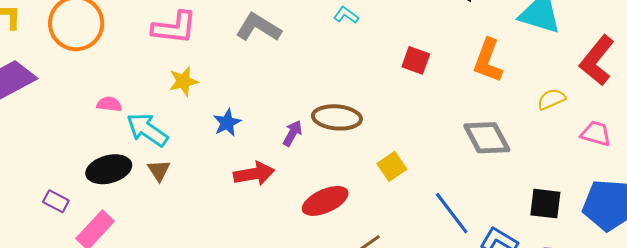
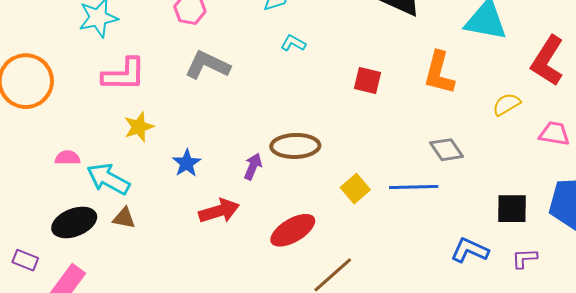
gray diamond: (487, 138) -> (447, 150), size x0.7
brown triangle: (159, 170) -> (124, 218), turned -40
blue line: (452, 213) -> (414, 187), moved, turned -48

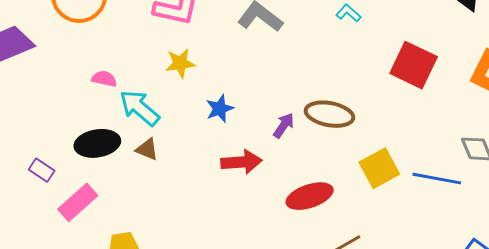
red square: (367, 81) -> (414, 65), size x1.6
yellow square: (355, 189) -> (379, 168), size x1.4

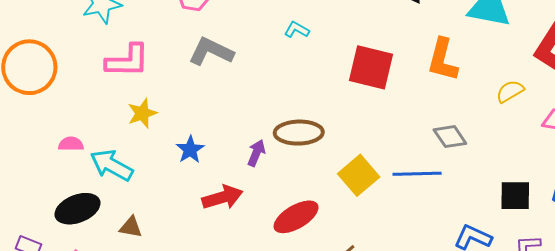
brown triangle: (147, 149) -> (131, 227), moved

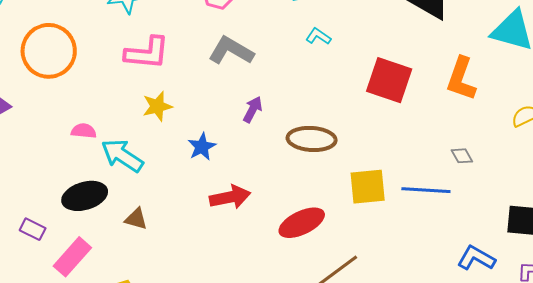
gray diamond: (450, 137) -> (462, 156), size x0.7
purple arrow: (256, 153) -> (253, 110), moved
yellow square: (359, 175) -> (368, 187), turned 30

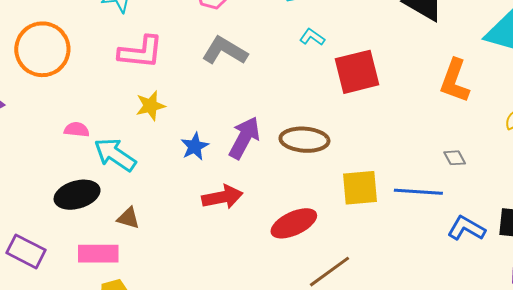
red square: (389, 80) -> (357, 72), moved, turned -33
purple arrow: (253, 110) -> (244, 138), moved, size x1.6
purple rectangle: (33, 229) -> (26, 251), moved, size x1.5
pink rectangle: (72, 257) -> (98, 254), moved, turned 48
blue L-shape: (476, 258) -> (466, 228), moved

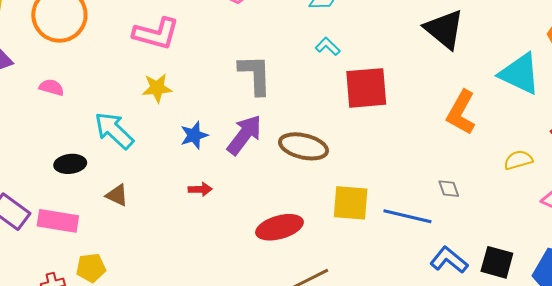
gray L-shape: (225, 51) -> (255, 75), moved, turned 48
pink semicircle: (77, 130) -> (51, 87), moved
black ellipse: (77, 195) -> (70, 164), size x0.7
red arrow: (222, 197) -> (200, 189), moved, size x0.6
pink rectangle: (98, 254) -> (58, 221), moved

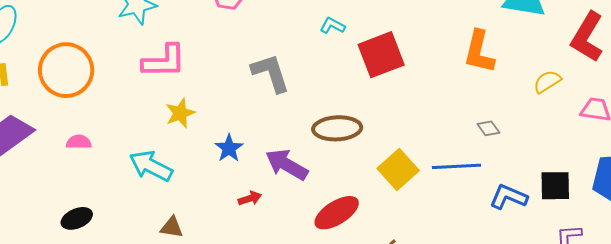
purple arrow: (244, 135) -> (287, 165), moved, turned -81
black ellipse: (70, 164) -> (77, 218), moved
yellow square: (351, 203) -> (398, 169), turned -30

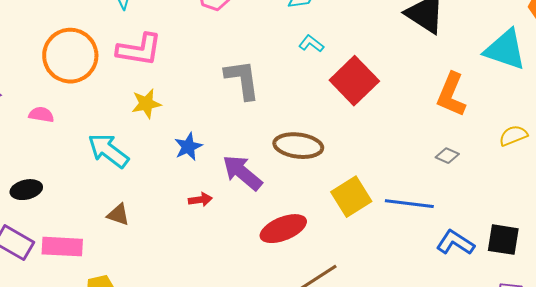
red square: (381, 55) -> (354, 81), turned -33
orange circle: (66, 70) -> (70, 56), moved
gray diamond: (488, 128) -> (447, 156), moved, turned -40

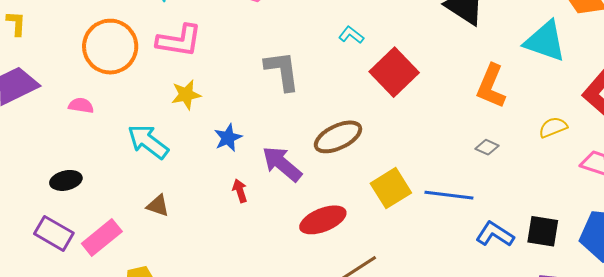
brown ellipse: (298, 146) -> (338, 137), turned -33
red arrow: (200, 200) -> (240, 191), turned -100
pink rectangle: (62, 247) -> (102, 238), turned -42

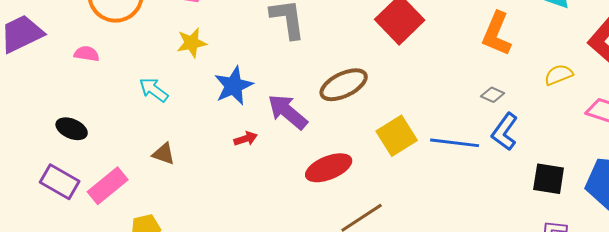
blue star: (228, 138) -> (234, 86), size x1.4
cyan arrow: (148, 142) -> (154, 90), size x0.7
black ellipse: (66, 180) -> (72, 129), turned 36
red arrow: (240, 191) -> (246, 139), turned 90
blue L-shape: (495, 234) -> (505, 132), moved, turned -87

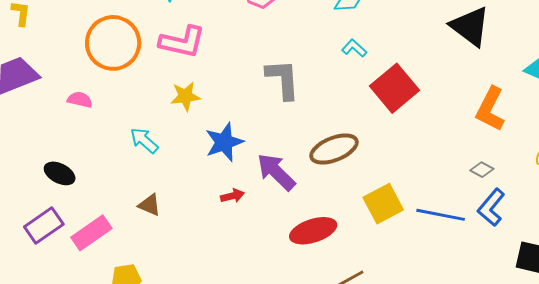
purple rectangle: (60, 182) -> (44, 225), turned -69

